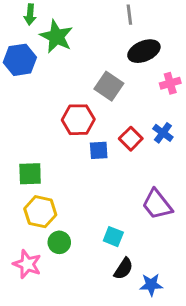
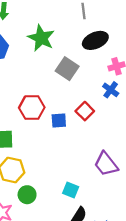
green star: (56, 36) -> (41, 38), moved
red hexagon: (78, 120) -> (32, 108), moved
blue cross: (163, 133) -> (111, 90), moved

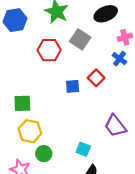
red hexagon: (32, 108) -> (49, 50), moved

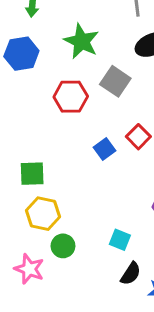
blue square: (73, 86) -> (105, 149), turned -32

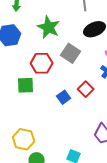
green square: (32, 174) -> (26, 85), moved

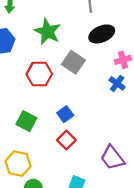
green square: (26, 85) -> (26, 121), moved, turned 30
red square: (86, 89) -> (66, 140), moved

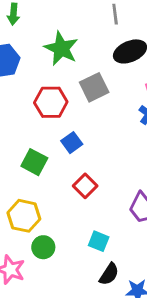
gray square: (73, 62) -> (94, 87), turned 30
blue square: (65, 114) -> (72, 143), moved

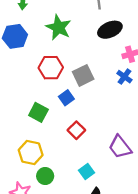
gray square: (94, 87) -> (83, 75), moved
cyan square: (99, 241) -> (86, 172), turned 32

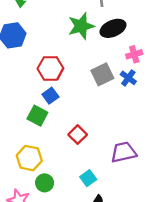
green star: (59, 27) -> (81, 26), moved, turned 30
gray square: (83, 75) -> (102, 74), moved
blue square: (66, 98) -> (50, 96), moved
purple trapezoid: (120, 147) -> (124, 152), turned 115

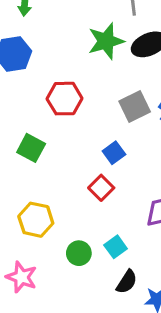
blue square: (50, 96) -> (114, 153), moved
green square: (37, 116) -> (31, 148), moved
green circle: (45, 183) -> (79, 253), moved

